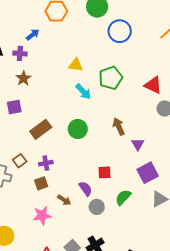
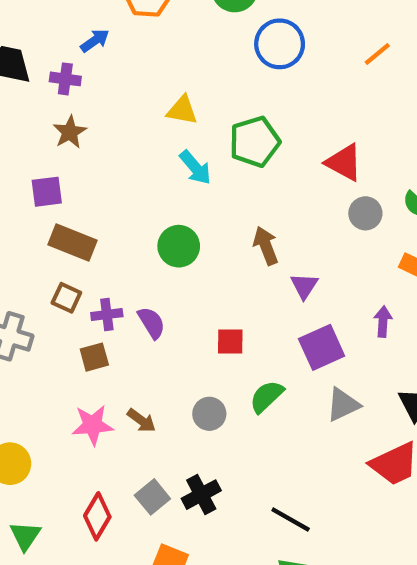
brown rectangle: (41, 129) -> (72, 242), moved, turned 55
brown square: (20, 161) -> (66, 298), moved, turned -32
purple semicircle: (86, 189) -> (151, 323), moved
brown arrow: (64, 200) -> (141, 421), moved

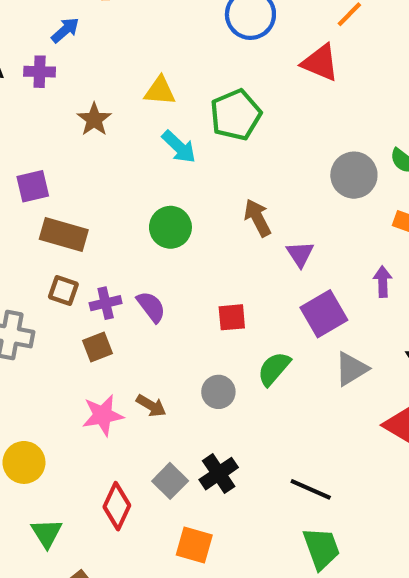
brown star: (70, 132) -> (94, 119), moved
red triangle: (344, 162) -> (320, 63), moved
gray circle: (365, 213) -> (354, 175), size x1.4

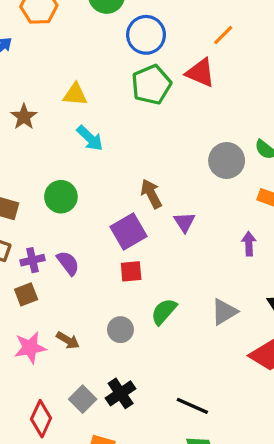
green pentagon: (236, 115) -> (151, 85), moved
green circle: (170, 227) -> (61, 197), moved
purple square: (324, 314) -> (128, 231), moved

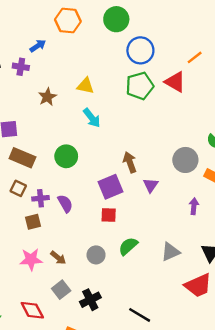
gray circle: (227, 161) -> (185, 160), moved
gray square: (83, 399) -> (61, 290), moved
red diamond: (41, 419) -> (32, 310), turned -60

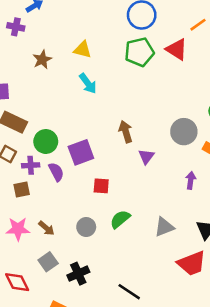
green circle: (66, 156) -> (46, 141), moved
purple square: (110, 187) -> (81, 152), moved

